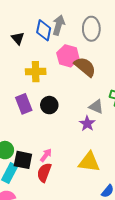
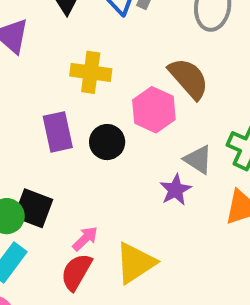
pink hexagon: (68, 56) -> (154, 110), moved
black square: (23, 160) -> (33, 208), moved
yellow triangle: (89, 162) -> (135, 263), moved, turned -50

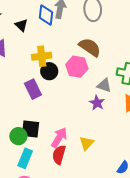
black circle: (107, 142) -> (49, 71), moved
pink arrow: (85, 239) -> (59, 137), size x1.5
yellow triangle: (135, 263) -> (86, 143), size x0.7

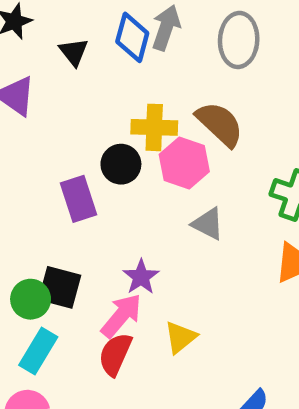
yellow cross: (42, 56) -> (154, 127), moved
gray triangle: (104, 85) -> (208, 224), moved
purple star: (97, 103) -> (141, 277), moved

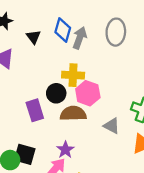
gray arrow: (166, 28) -> (80, 38), moved
brown semicircle: (220, 124) -> (73, 114), moved, turned -45
gray triangle: (208, 224) -> (112, 126), moved

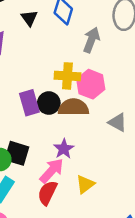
gray arrow: (80, 38) -> (91, 40), moved
yellow cross: (73, 75) -> (67, 76), moved
black circle: (56, 93) -> (49, 103), moved

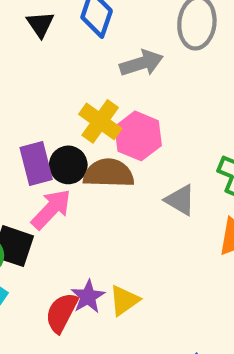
gray arrow: (91, 40) -> (141, 63), turned 50
yellow cross: (67, 76) -> (100, 121), turned 30
purple star: (64, 149) -> (88, 297), moved
pink arrow: (52, 171) -> (51, 209), moved

